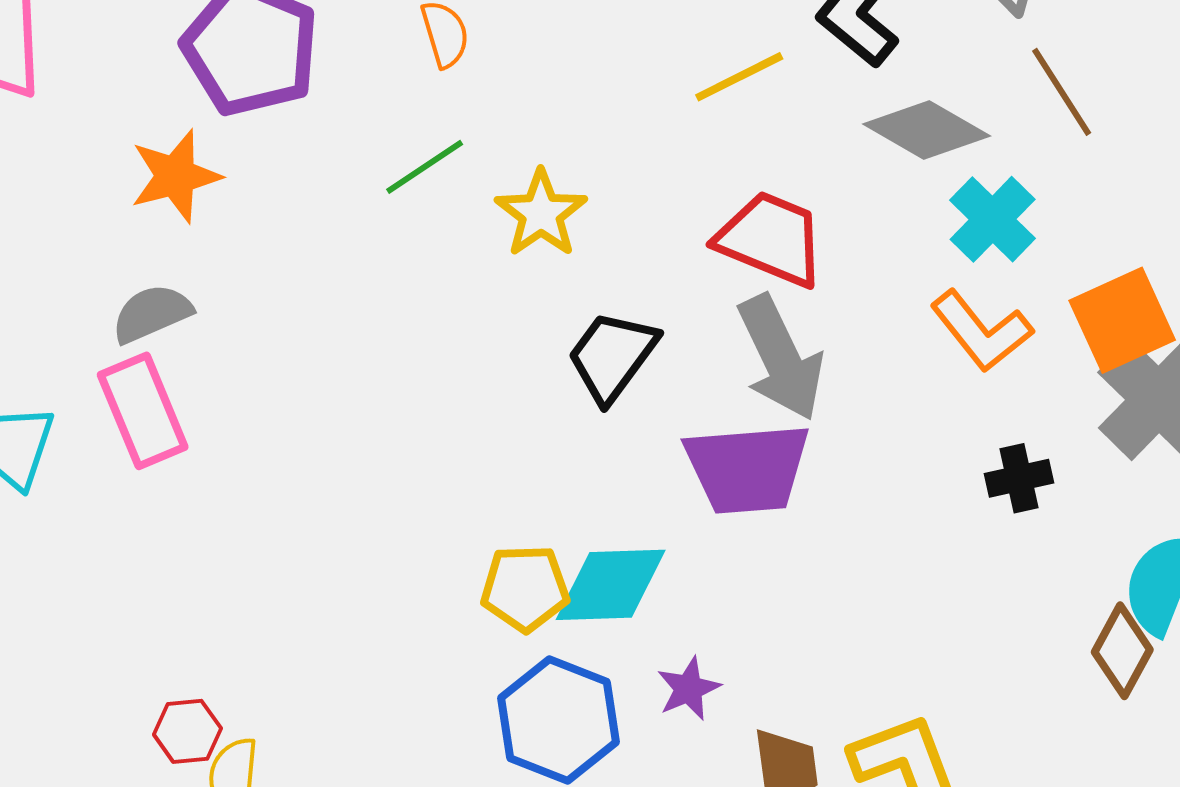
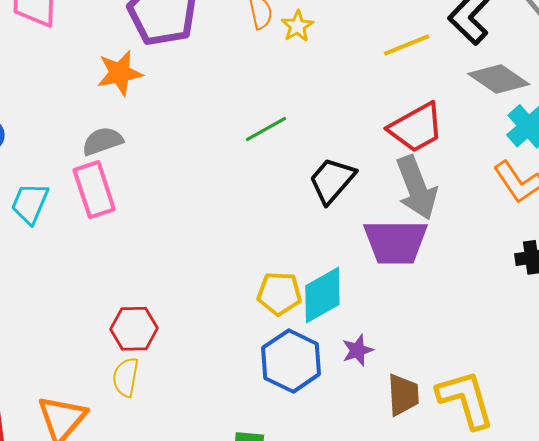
green line: (425, 167) -> (266, 129), moved
yellow star: (541, 213) -> (297, 26), moved, size x0.7
red trapezoid: (771, 239) -> (416, 128), turned 124
cyan diamond: (611, 585) -> (322, 295), turned -32
red hexagon: (187, 731) -> (134, 329), moved, size x1.4

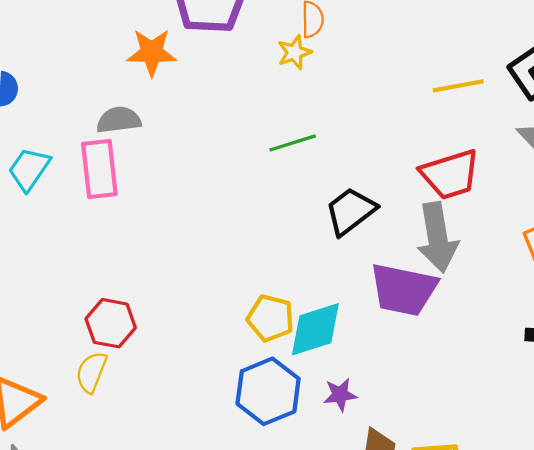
yellow star: (297, 26) -> (294, 52), moved

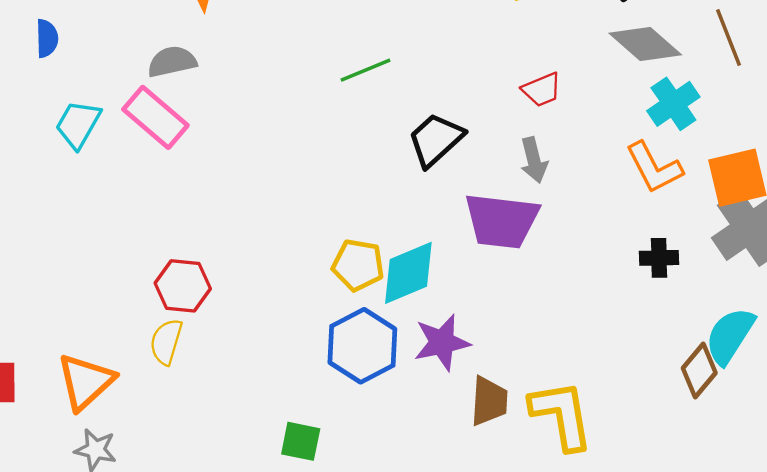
pink rectangle: (99, 169) -> (155, 117), turned -38
red trapezoid: (450, 174) -> (542, 90), size x0.6
gray arrow: (437, 237) -> (534, 160), size x0.6
purple star: (340, 395) -> (442, 342), size x1.5

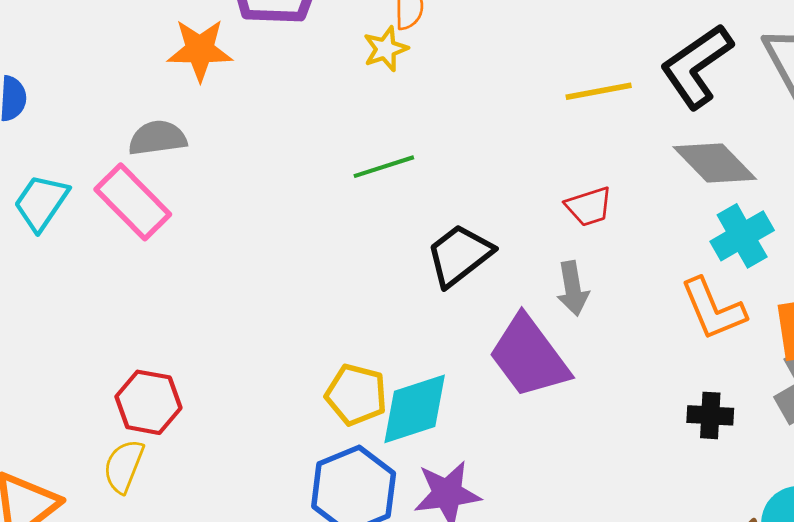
purple trapezoid: (502, 221) -> (529, 357), turned 42

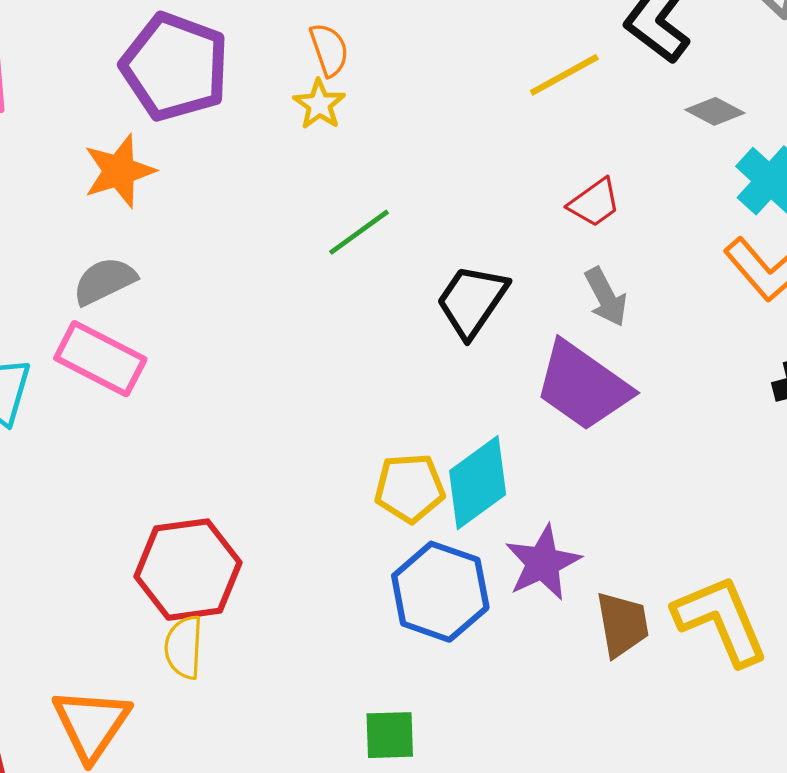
gray diamond: (715, 163) -> (715, 111), size x0.6
red hexagon: (148, 402) -> (188, 570), size x1.4

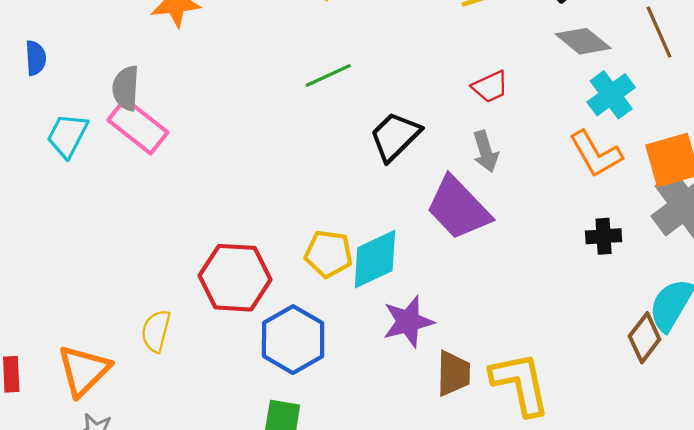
gray diamond: (715, 111) -> (583, 41), size x1.4
gray semicircle: (104, 281) -> (126, 88), moved, turned -72
red hexagon: (188, 570) -> (235, 278), moved
blue hexagon: (440, 592) -> (293, 340), moved

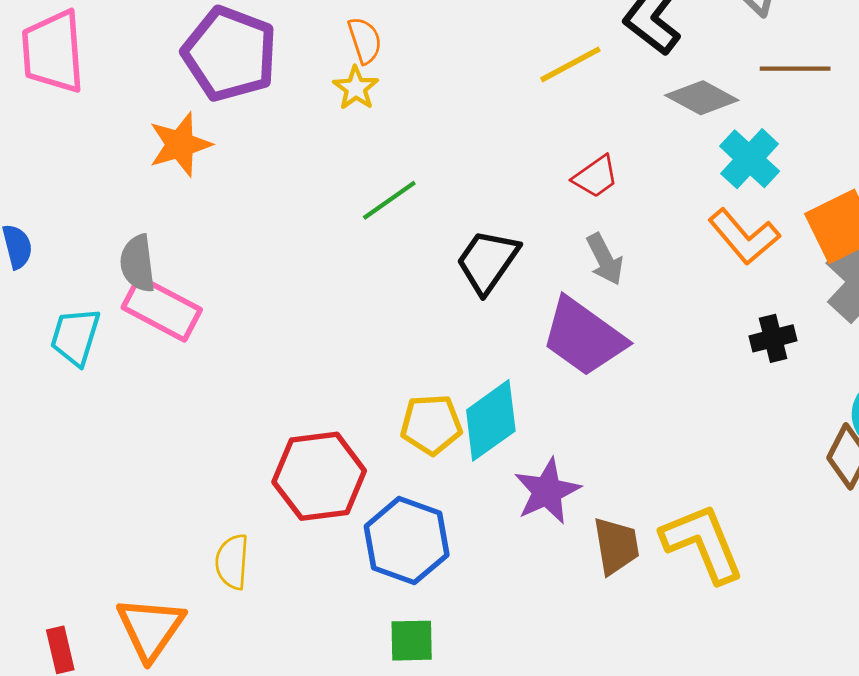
brown line: (659, 32) -> (795, 69), turned -56

